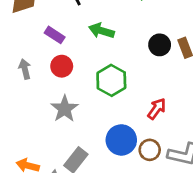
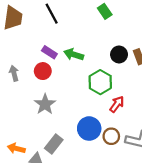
green arrow: (101, 31) -> (74, 54), moved
purple rectangle: (55, 35) -> (49, 52), moved
green hexagon: (111, 80) -> (100, 82), moved

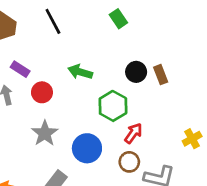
purple rectangle: (49, 52) -> (20, 69), moved
blue circle: (89, 129) -> (87, 148), moved
brown circle: (111, 136) -> (129, 162), moved

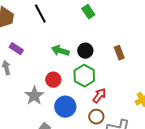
black circle: (136, 72) -> (85, 51), moved
red circle: (42, 92) -> (53, 80), moved

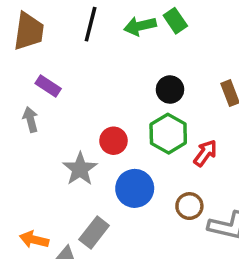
black line: (40, 14) -> (91, 24), turned 42
green arrow: (60, 51) -> (140, 26), moved, turned -30
red arrow: (99, 96) -> (205, 153), moved

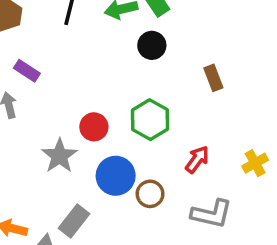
black circle: (170, 90) -> (152, 45), moved
red arrow: (205, 153) -> (197, 159), moved
brown circle: (189, 206) -> (150, 194), moved

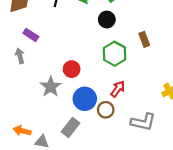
green hexagon: (150, 120) -> (114, 54), moved
red arrow: (197, 159) -> (118, 89), moved
gray rectangle: (74, 221) -> (70, 127), moved

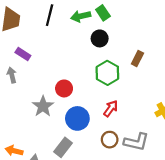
brown rectangle: (144, 39) -> (137, 58), turned 48
brown circle: (106, 110) -> (110, 140), moved

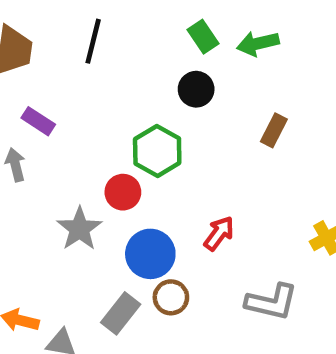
green arrow: (81, 16) -> (258, 43), moved
green hexagon: (107, 73) -> (157, 151), moved
brown circle: (110, 140) -> (171, 297), moved

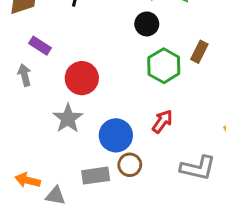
green hexagon: (157, 151) -> (164, 66), moved
red circle: (123, 192) -> (82, 78), moved, size x1.4
gray rectangle: (121, 313) -> (96, 176), turned 44

